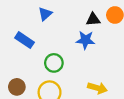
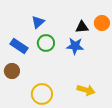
green circle: (54, 63) -> (46, 43), moved
brown circle: (17, 87) -> (12, 71), moved

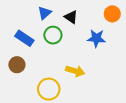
black triangle: (82, 27) -> (71, 17), moved, turned 40
blue star: (75, 46) -> (96, 38), moved
yellow arrow: (86, 90) -> (75, 71), moved

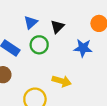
black triangle: (71, 17) -> (57, 27), turned 40

